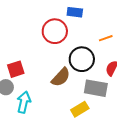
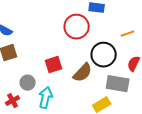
red square: (16, 69) -> (54, 65), moved

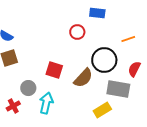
red circle: (77, 27) -> (77, 32), size x0.6
red square: (54, 65) -> (54, 70), turned 36

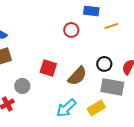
orange line: (128, 39) -> (111, 26), moved
black circle: (104, 60) -> (104, 64), moved, size x0.6
cyan arrow: (46, 103) -> (66, 108), moved, turned -145

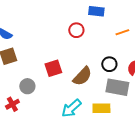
orange line: (111, 26) -> (122, 32), moved
red square: (48, 68) -> (53, 68), turned -36
yellow rectangle: (96, 108) -> (101, 108), turned 30

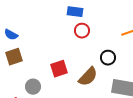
blue rectangle: (96, 11) -> (75, 12), moved
black circle: (109, 64) -> (108, 58), moved

